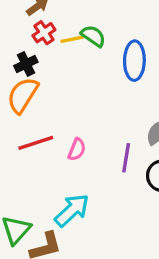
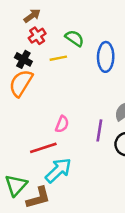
yellow line: (72, 39) -> (58, 58), moved
black cross: (26, 64) -> (23, 59), turned -35
red line: (36, 143) -> (43, 148), moved

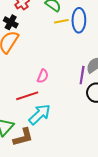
yellow line: (58, 58) -> (61, 21), moved
purple line: (99, 130) -> (82, 75), moved

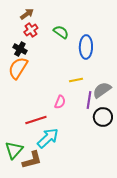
yellow line: (61, 21) -> (76, 80), moved
pink semicircle: (43, 76) -> (60, 102), moved

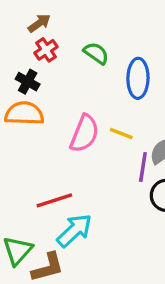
orange semicircle: (18, 68) -> (24, 113), turned 60
yellow line: (76, 80) -> (121, 134), turned 32
pink semicircle: (60, 102) -> (84, 134), moved, size x1.6

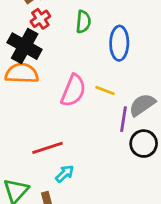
green semicircle: (96, 53) -> (83, 22), turned 60
black cross: (28, 82) -> (25, 46), size x1.6
cyan arrow: (74, 230) -> (65, 174), size x0.6

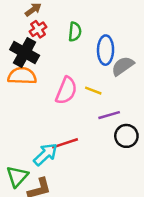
gray semicircle: (142, 105) -> (123, 66), moved
purple line: (124, 119) -> (109, 115), turned 65
red line: (48, 148) -> (65, 143), moved
cyan arrow: (65, 174) -> (45, 154), moved, size x1.5

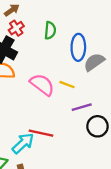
pink semicircle: (66, 91) -> (42, 85), turned -75
red line: (65, 143) -> (41, 133), turned 30

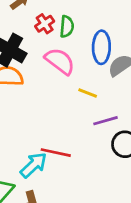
red cross: (16, 28) -> (45, 24), moved
pink semicircle: (42, 85) -> (60, 61), moved

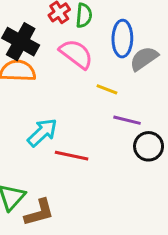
purple line: (106, 121) -> (127, 120), turned 30
cyan arrow: (34, 165) -> (42, 132), moved

